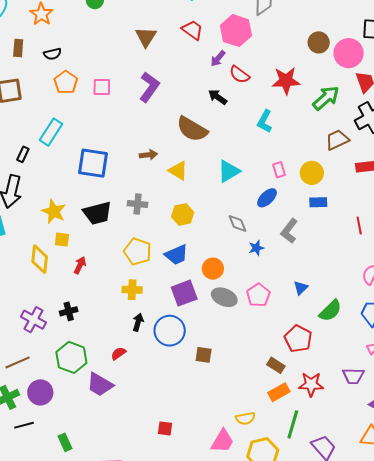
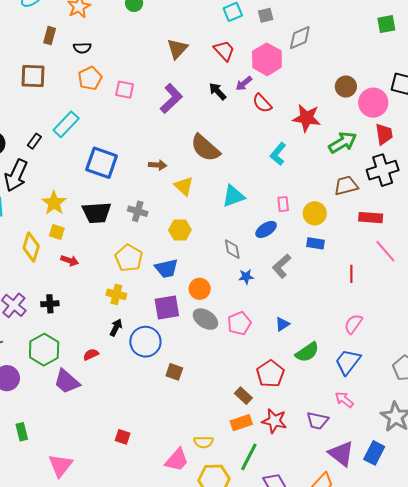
black arrow: (218, 97) -> (218, 91), moved
red arrow: (80, 265) -> (70, 261), turned 72

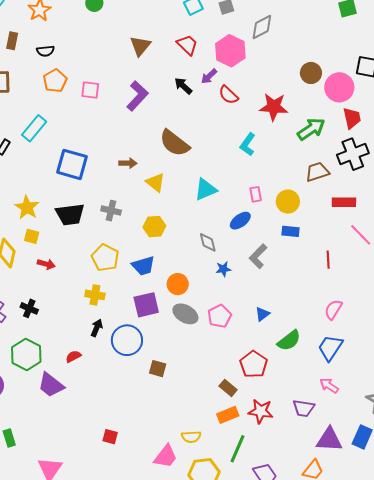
black cross: (50, 304) -> (29, 308), turned 30
purple triangle: (341, 454) -> (329, 440), turned -32

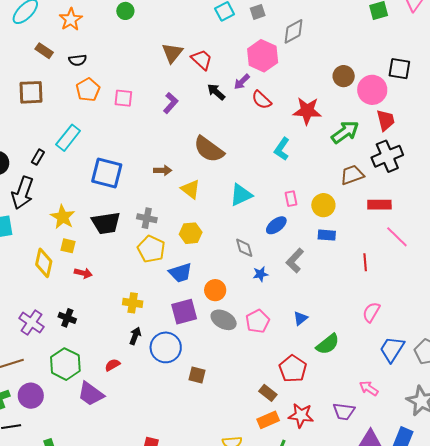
brown rectangle: (12, 41) -> (44, 51), turned -66
red trapezoid: (187, 45) -> (202, 60), moved
purple L-shape: (137, 96) -> (171, 103), size x0.7
yellow pentagon: (105, 258) -> (151, 249), moved
blue trapezoid: (330, 348) -> (392, 349), moved

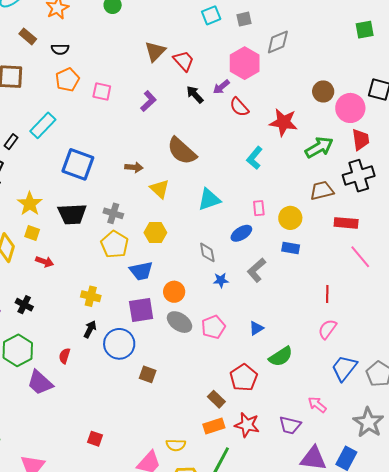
red line: (365, 262) -> (327, 294), moved
red semicircle: (112, 365) -> (64, 356), turned -49

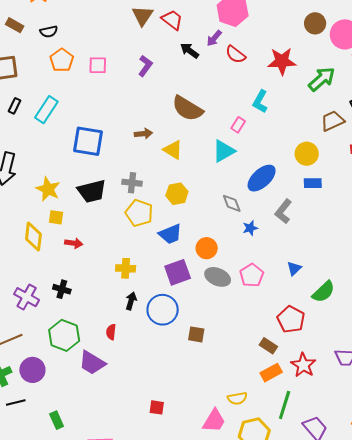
black rectangle: (11, 142) -> (14, 106), moved
pink rectangle: (259, 208) -> (238, 125), moved, turned 49
blue ellipse: (241, 233) -> (262, 178), size x1.4
red star: (247, 425) -> (303, 365), turned 30

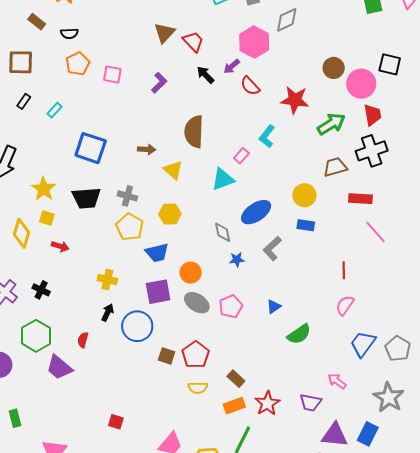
brown semicircle: (187, 108) -> (194, 132), turned 52
cyan rectangle: (46, 110) -> (54, 110), size x0.6
red pentagon: (291, 319) -> (196, 355), moved
yellow semicircle: (237, 398) -> (198, 388), moved

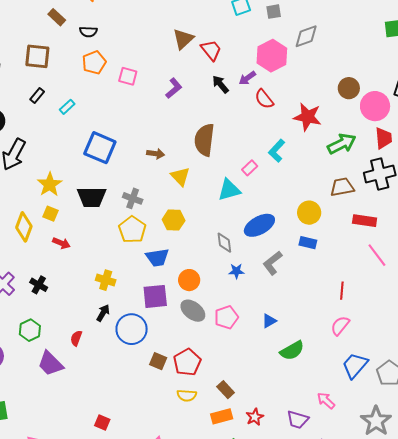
green hexagon: (36, 336) -> (30, 330), size x0.7
red star: (267, 403) -> (255, 417), size x0.7

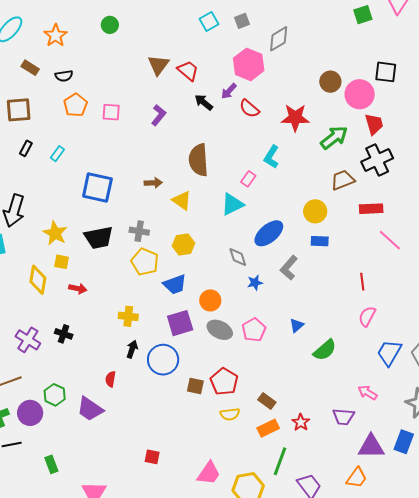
green hexagon: (30, 330) -> (55, 395), moved

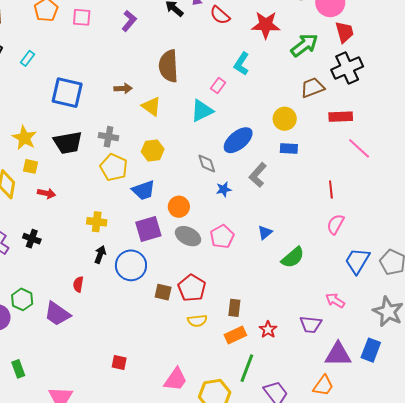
brown rectangle: (267, 401) -> (234, 308), turned 60

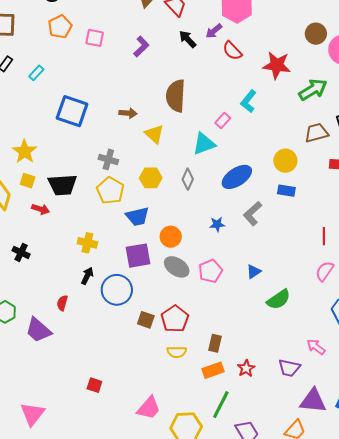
black trapezoid: (68, 143) -> (62, 185), moved
gray diamond: (207, 164) -> (188, 179), moved, turned 35

